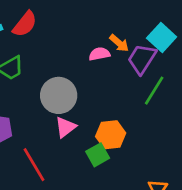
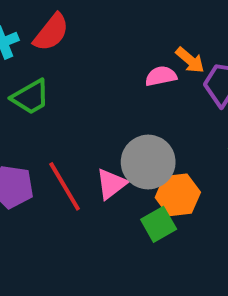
gray circle: (59, 95) -> (148, 162), moved
red line: (34, 165) -> (65, 186), moved

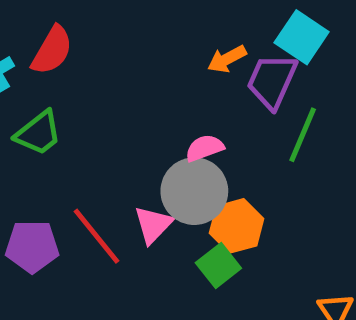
orange arrow: (190, 60) -> (227, 59), turned 120
pink semicircle: (161, 76) -> (205, 148), moved

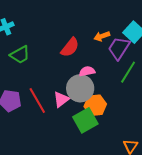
red semicircle: (52, 50) -> (70, 47), moved
green square: (218, 265) -> (85, 120), size x1.4

